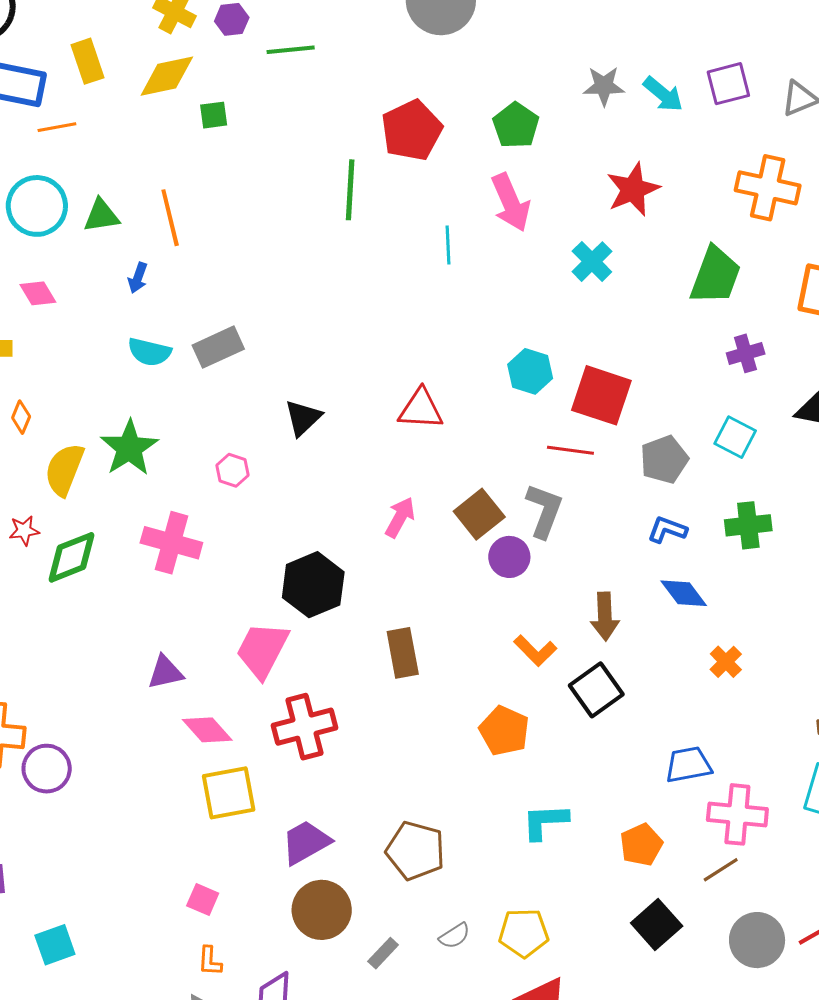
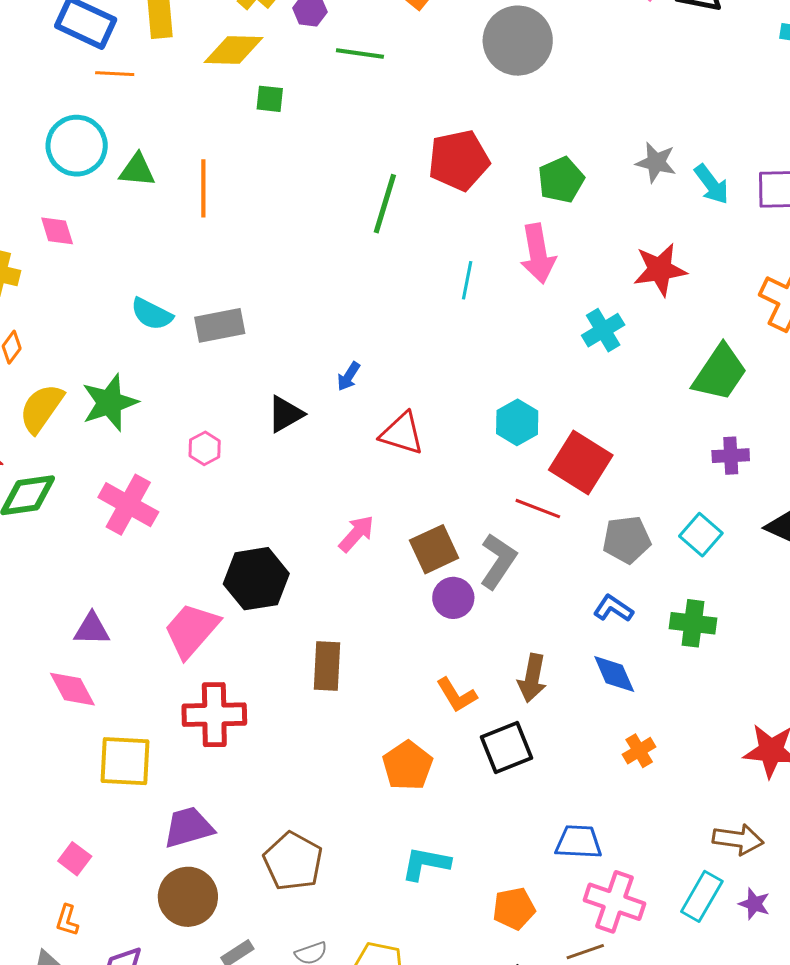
blue arrow: (138, 278) -> (349, 376), moved
pink diamond: (207, 730) -> (72, 689), moved

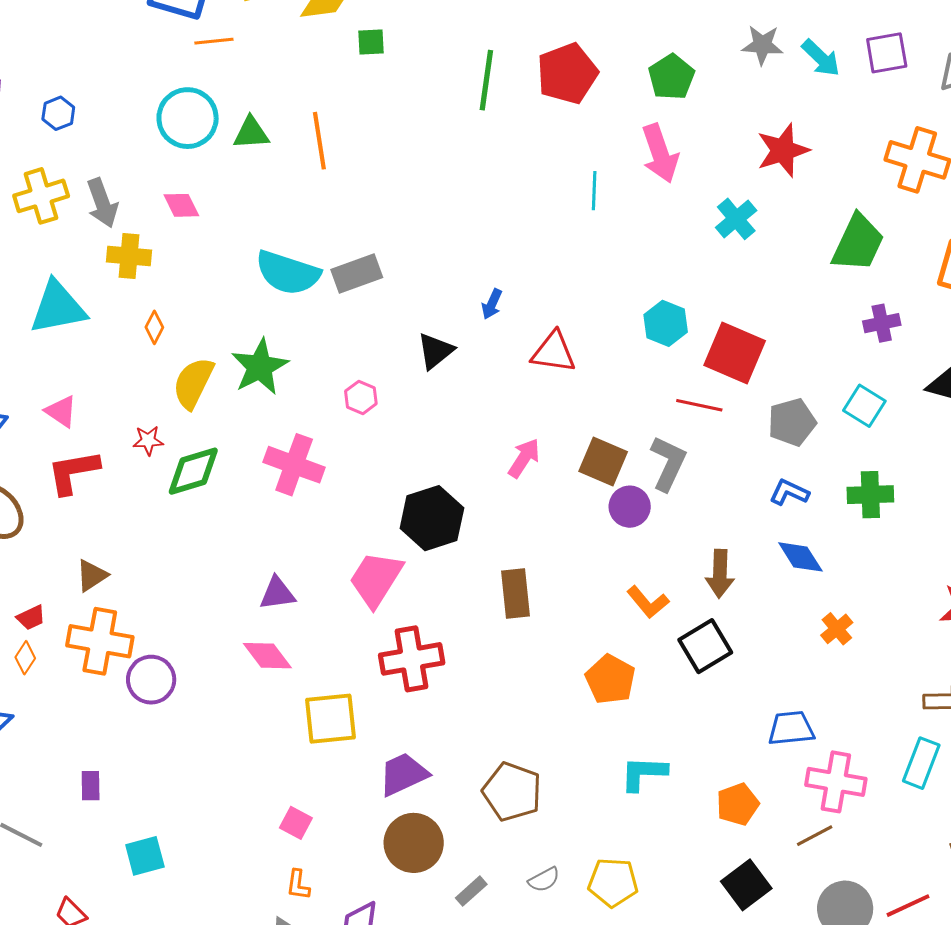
green line: (385, 204) -> (486, 80), moved
cyan semicircle: (152, 314) -> (288, 273), size x1.5
brown square: (434, 549) -> (603, 461), turned -33

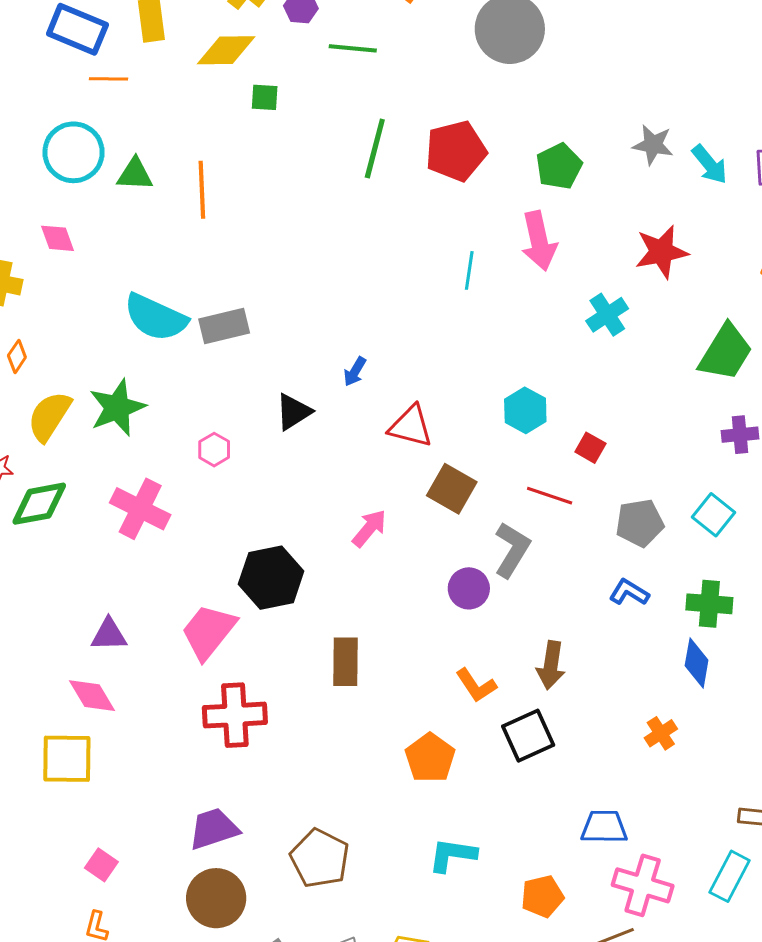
red square: (735, 353) -> (590, 448), size x0.5
brown square: (603, 461) -> (452, 489), moved
blue diamond: (800, 557) -> (697, 663), moved, turned 36
yellow square: (331, 719) -> (67, 759), moved

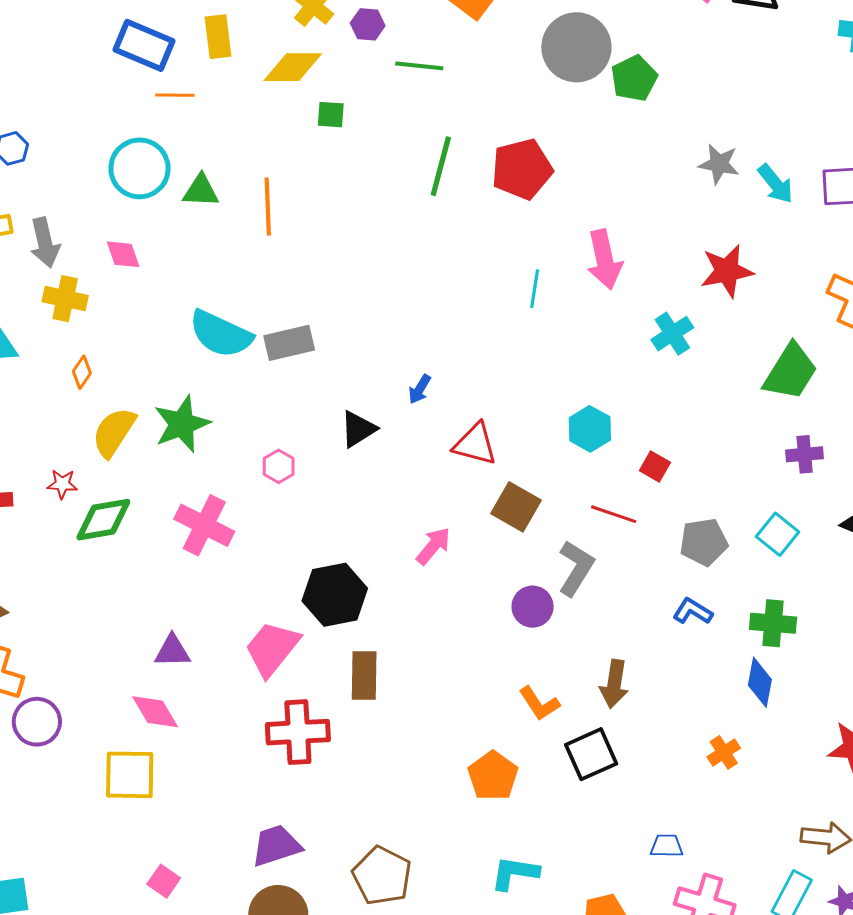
green pentagon: (559, 166) -> (634, 78), moved
brown rectangle: (346, 662) -> (364, 675), moved
blue trapezoid: (604, 827) -> (667, 846), size x0.7

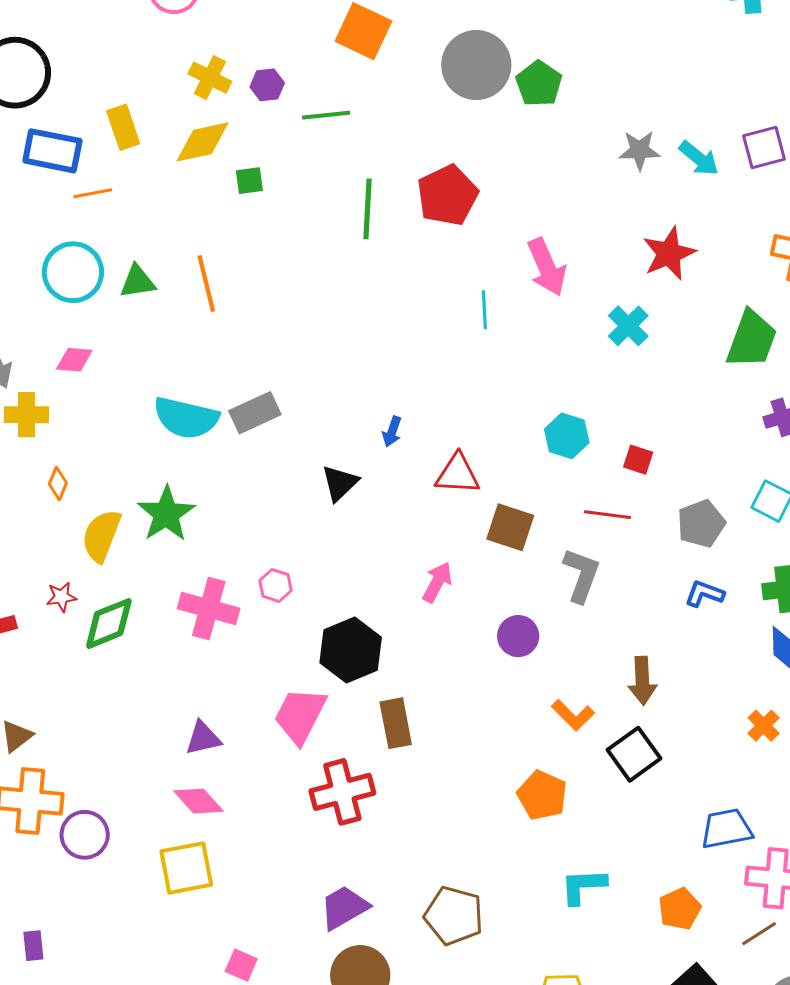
pink diamond: (123, 254) -> (74, 360), turned -54
pink hexagon: (279, 466) -> (275, 585), moved
purple circle: (533, 607) -> (518, 636), moved
blue trapezoid: (667, 846) -> (726, 829), size x1.6

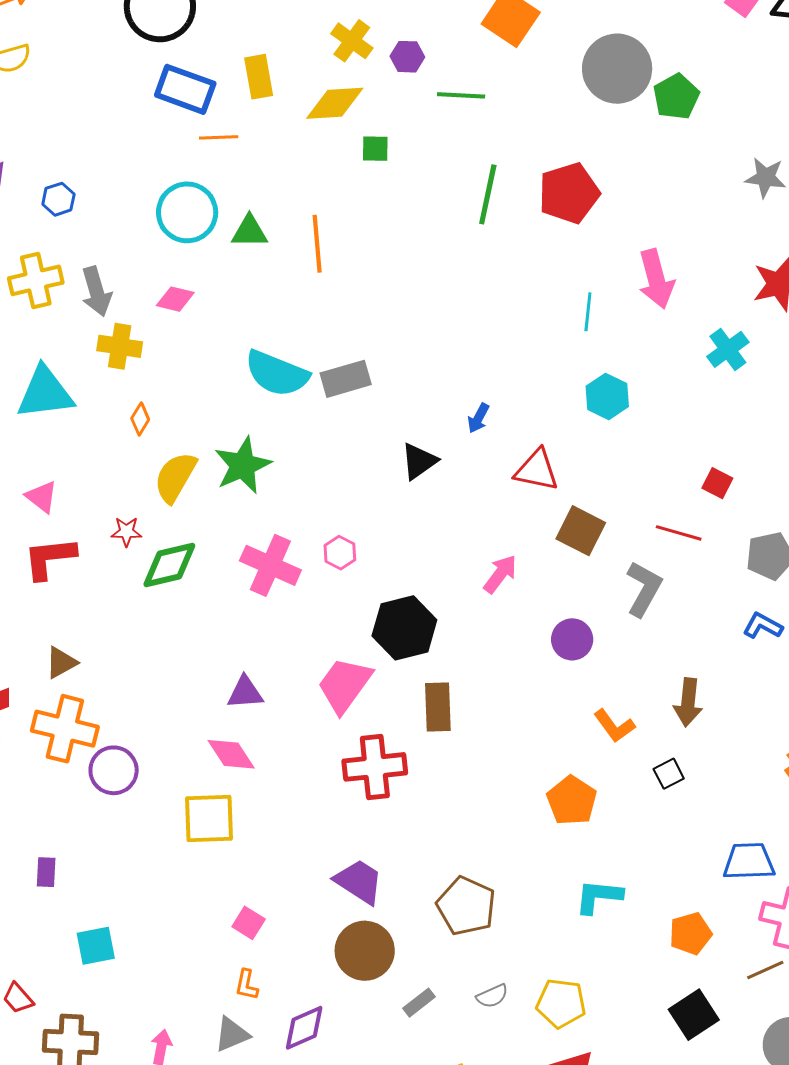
cyan hexagon: (567, 436) -> (607, 396), moved
black square: (634, 754) -> (669, 774), size x0.6
purple trapezoid: (344, 908) -> (359, 881), turned 54

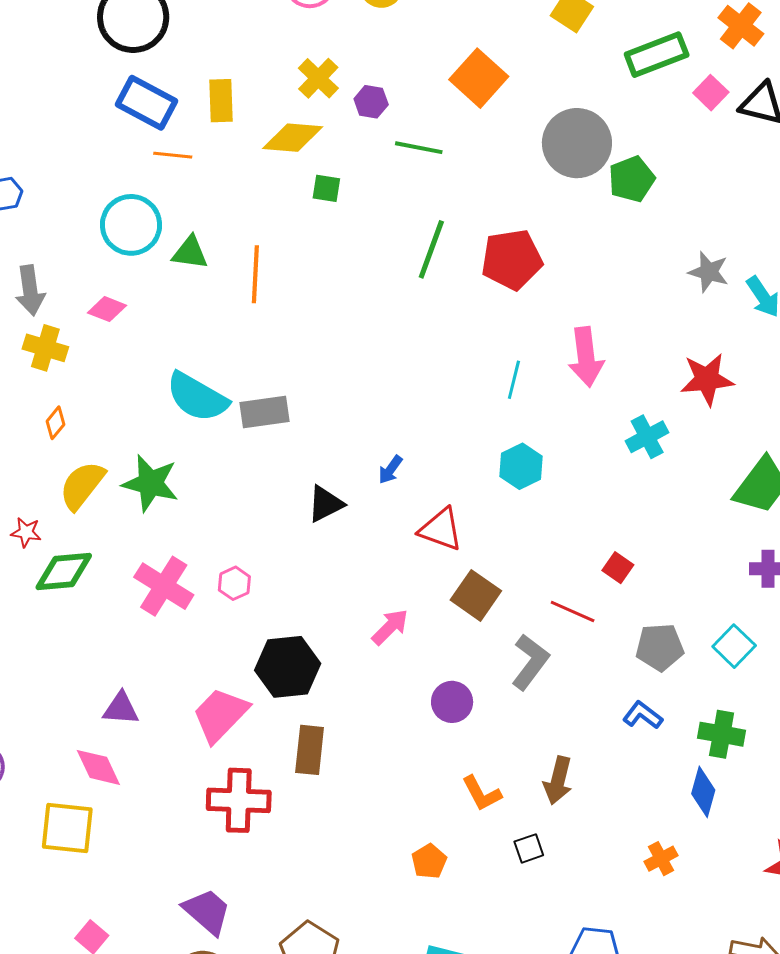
green star: (243, 465) -> (150, 483), turned 30
orange pentagon: (572, 801) -> (429, 861), size x0.7

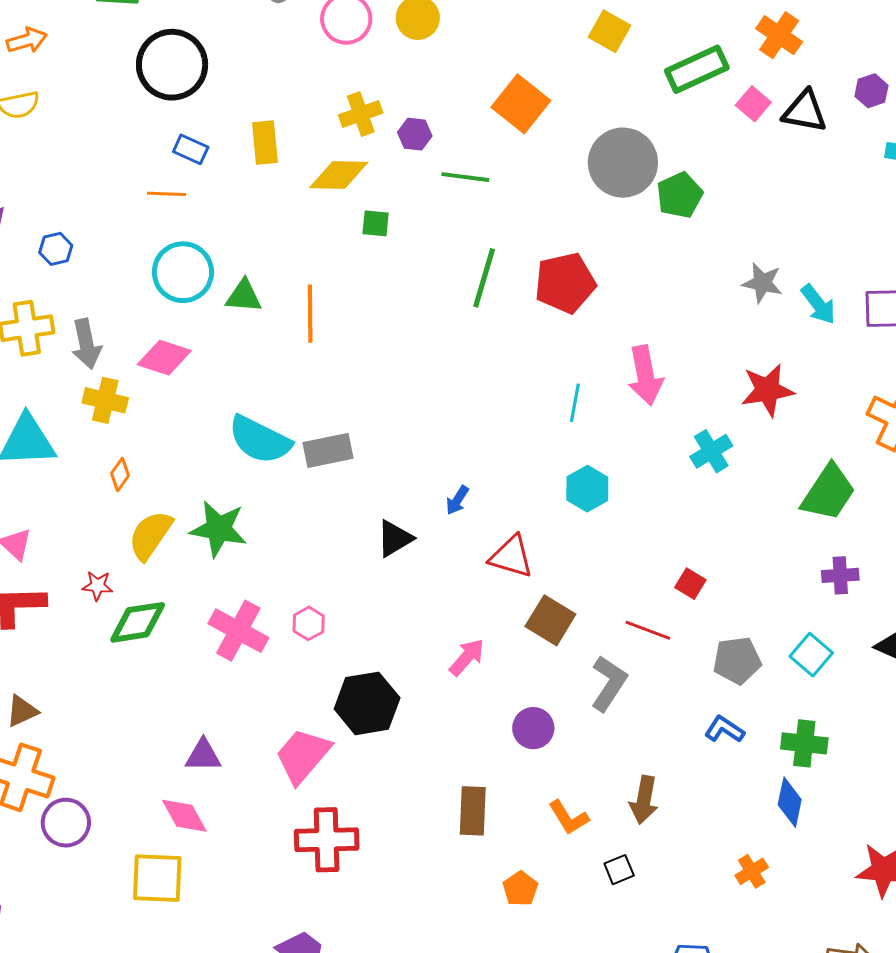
yellow cross: (318, 78) -> (361, 114), turned 30
blue rectangle: (146, 103) -> (191, 149), size x0.6
orange line: (173, 155) -> (167, 194), moved
pink diamond: (107, 309) -> (164, 358), size x1.4
brown rectangle: (310, 750) -> (473, 811), moved

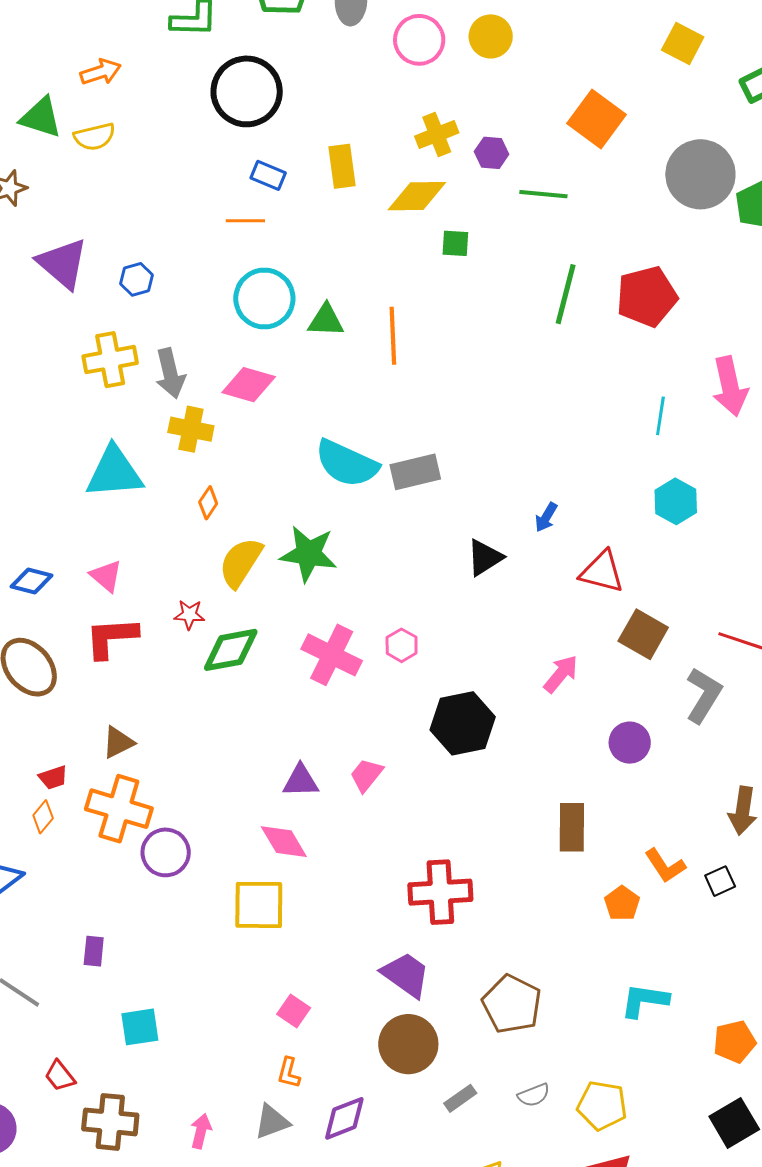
pink trapezoid: (303, 756) -> (366, 775), moved, size x0.6
orange L-shape: (569, 818) -> (665, 866), moved
red cross: (327, 840) -> (440, 892), moved

